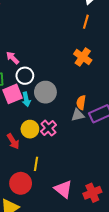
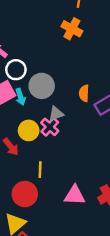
orange cross: (83, 57) -> (72, 29), moved
gray triangle: (78, 115) -> (56, 114), moved
pink triangle: (63, 189) -> (75, 195), turned -30

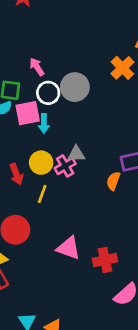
gray circle: (42, 86) -> (75, 87), moved
orange semicircle: (84, 93) -> (113, 181), moved
yellow line: (40, 170) -> (42, 194), moved

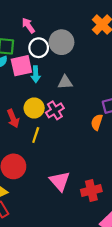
gray triangle: (76, 154) -> (65, 82), moved
pink triangle: (69, 248) -> (60, 181), turned 30

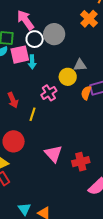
pink arrow: (28, 26) -> (25, 20), size x1.5
gray triangle: (65, 82) -> (80, 65), moved
yellow circle: (34, 108) -> (68, 77), moved
orange semicircle: (97, 122) -> (86, 93), moved

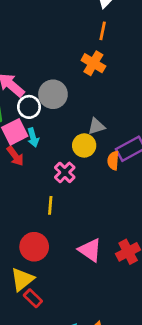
red arrow: (13, 100) -> (15, 156), moved

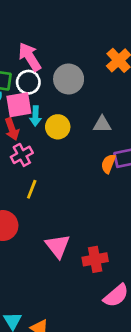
white circle: (29, 107) -> (28, 82), moved
yellow circle: (84, 145) -> (58, 127), moved
pink cross: (65, 172) -> (22, 155), moved

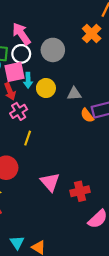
gray triangle: (102, 124) -> (74, 94), moved
orange semicircle: (108, 164) -> (87, 115), turned -56

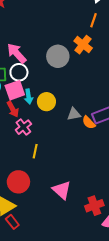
gray circle: (53, 50) -> (58, 56), moved
gray triangle: (74, 94) -> (74, 114), moved
red cross: (80, 191) -> (94, 206), moved

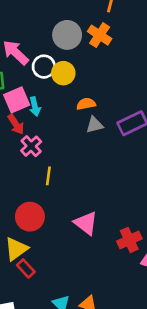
gray circle: (58, 56) -> (67, 35), moved
white circle: (19, 72) -> (44, 67), moved
yellow circle: (46, 102) -> (63, 73), moved
orange semicircle: (89, 122) -> (86, 104), moved, turned 128

